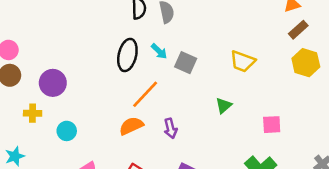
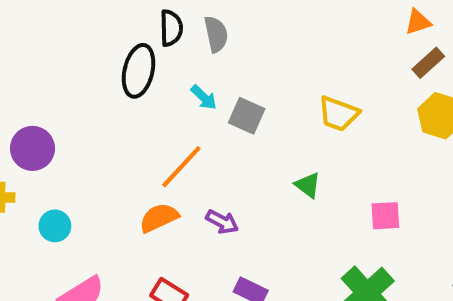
black ellipse: (127, 55) -> (139, 71), moved
green triangle: (224, 106) -> (308, 185), turned -42
purple arrow: (170, 128) -> (222, 222), turned -48

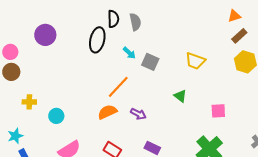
purple circle: (32, 148) -> (45, 35), moved

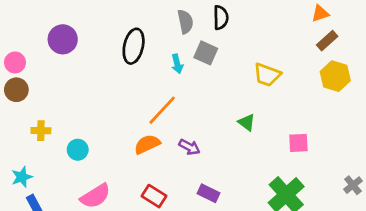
black semicircle: (113, 19) -> (221, 18), moved
cyan arrow: (129, 53) -> (177, 64), turned 32
gray square: (150, 62) -> (206, 53), moved

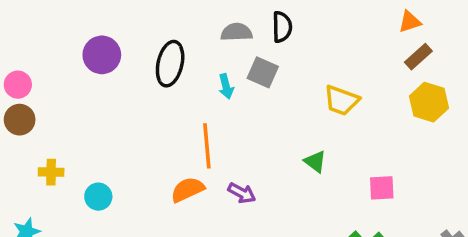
gray semicircle: (185, 22) -> (237, 32), turned -80
purple circle: (63, 39) -> (102, 55), moved
orange line: (162, 110) -> (207, 146), turned -48

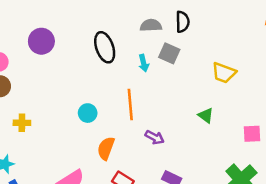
purple circle: (102, 55) -> (41, 41), moved
black ellipse: (170, 64) -> (105, 47), turned -32
orange semicircle: (188, 190) -> (106, 148), moved, turned -45
cyan circle: (98, 197) -> (88, 113), moved

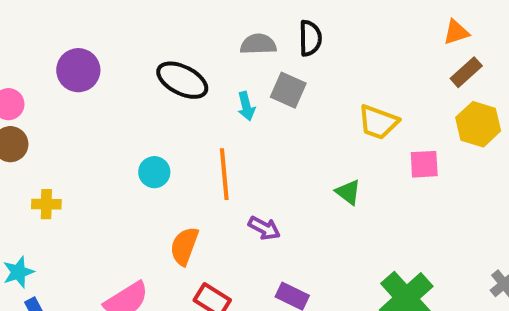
black ellipse: (105, 47) -> (182, 80), turned -44
cyan circle: (88, 113) -> (154, 172), moved
pink square: (252, 134) -> (424, 164), moved

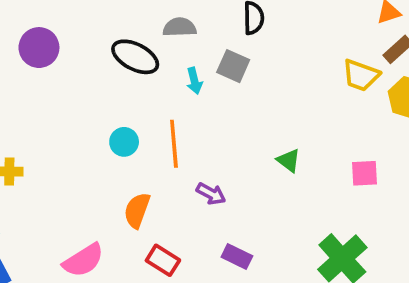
gray semicircle: (258, 44) -> (180, 27), moved
yellow trapezoid: (378, 122) -> (361, 75), moved
pink square: (424, 164) -> (365, 173), moved
cyan circle: (154, 172) -> (124, 142), moved

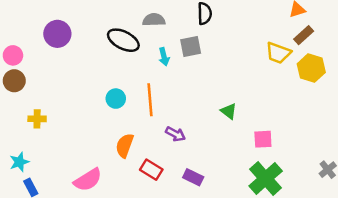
gray square: (233, 66) -> (191, 47), turned -35
pink square: (365, 173) -> (263, 139), moved
red rectangle: (163, 260) -> (151, 170), moved

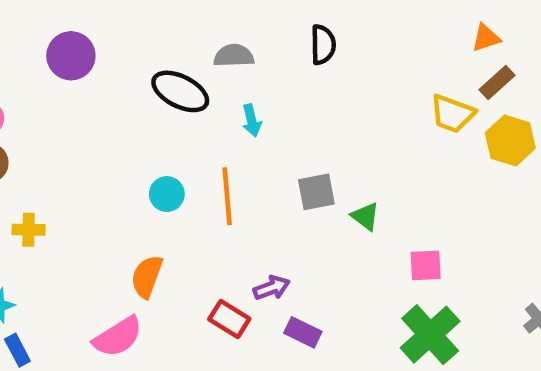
purple circle: (57, 34) -> (71, 56), moved
gray square: (191, 47) -> (316, 192), moved
purple arrow: (175, 134) -> (272, 288), moved, turned -48
orange semicircle: (125, 146) -> (147, 277), moved

